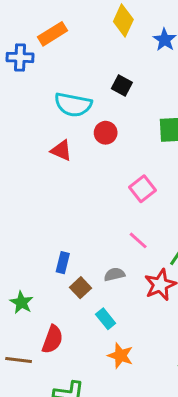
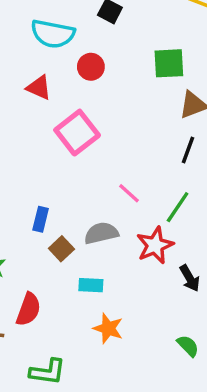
pink square: (143, 189) -> (77, 133), moved, size x1.4
gray semicircle: (114, 274) -> (101, 233), size x1.4
cyan rectangle: (106, 319) -> (91, 285), turned -48

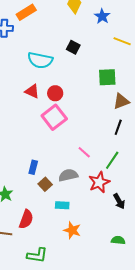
red circle: (91, 67) -> (55, 93), moved
green semicircle: (188, 346) -> (118, 240), turned -40

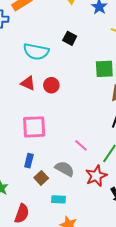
pink square: (54, 117) -> (34, 127), moved, turned 35
gray semicircle: (68, 175) -> (65, 169), turned 42

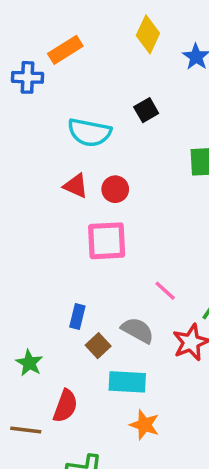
black square: (70, 38) -> (146, 110), turned 32
pink square: (34, 127) -> (107, 241), moved
cyan rectangle: (58, 199) -> (127, 382), size x1.5

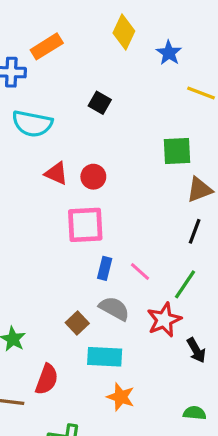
black square: (146, 110) -> (100, 103), moved, turned -30
cyan semicircle: (89, 132) -> (32, 124), moved
blue rectangle: (77, 316) -> (105, 268), moved

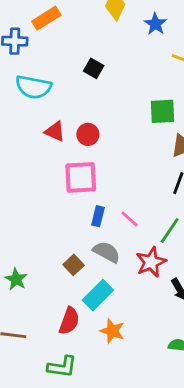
cyan rectangle: (105, 357) -> (98, 295), turned -48
red semicircle: (47, 379) -> (69, 321), moved

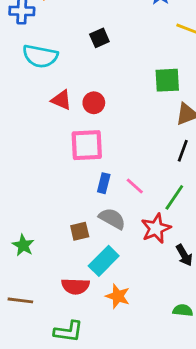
black square: (94, 68) -> (99, 38), turned 36
brown square: (74, 265) -> (80, 231), turned 30
red semicircle: (69, 321) -> (75, 286), turned 72

